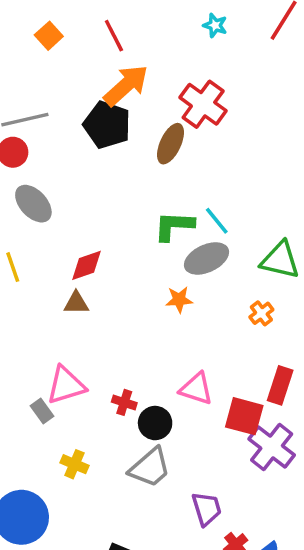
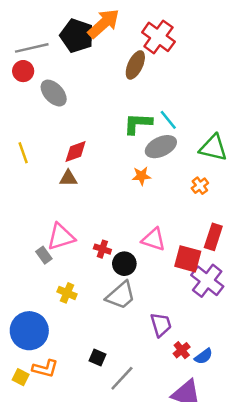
black pentagon: (107, 125) -> (77, 36), moved
gray ellipse: (33, 204) -> (54, 93), moved

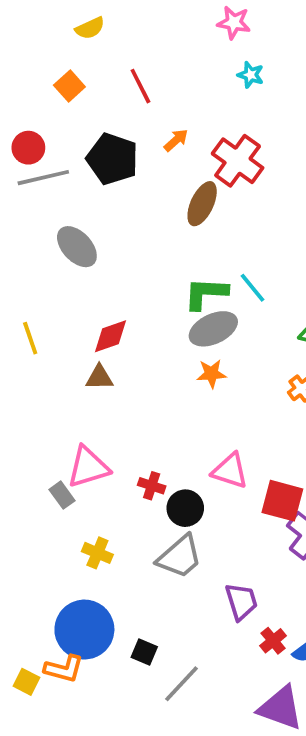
orange arrow: (104, 24) -> (176, 140), moved, size x0.5
red circle: (23, 71) -> (28, 148), moved
gray ellipse: (161, 147) -> (213, 329), moved
blue circle: (29, 331) -> (84, 630), moved

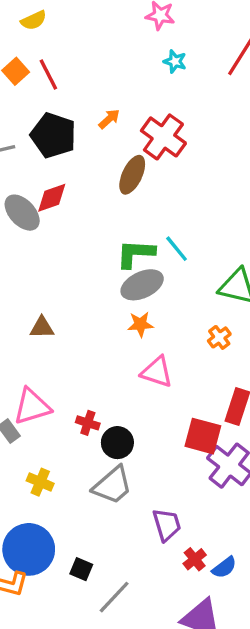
red line: (140, 86) -> (48, 75), moved
red diamond: (111, 336) -> (52, 198), moved
pink triangle: (230, 471) -> (157, 372), moved

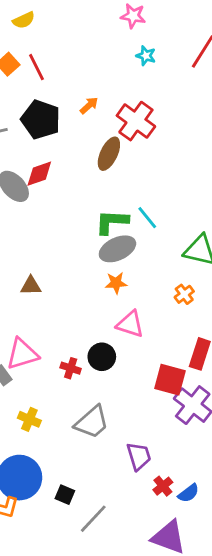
black circle: (117, 443) -> (102, 357), moved

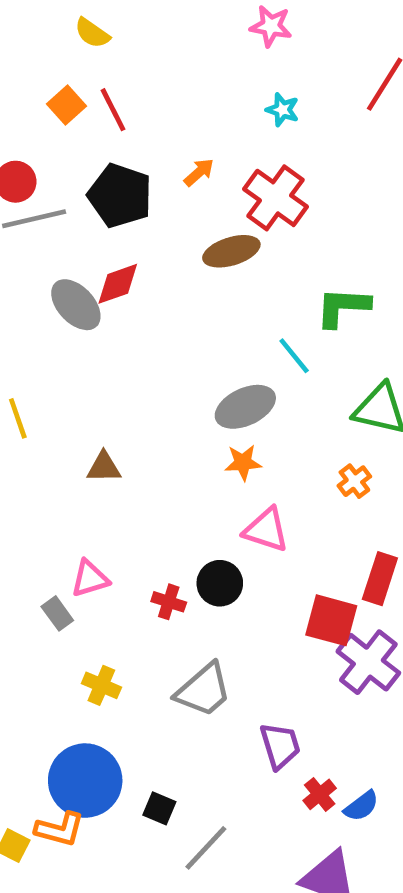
yellow semicircle: (24, 20) -> (92, 33), turned 60
cyan star: (146, 56) -> (282, 110), moved
brown ellipse: (109, 154) -> (231, 251), turned 48
green L-shape: (112, 222) -> (343, 307), moved
pink triangle: (22, 354) -> (90, 579), size x0.7

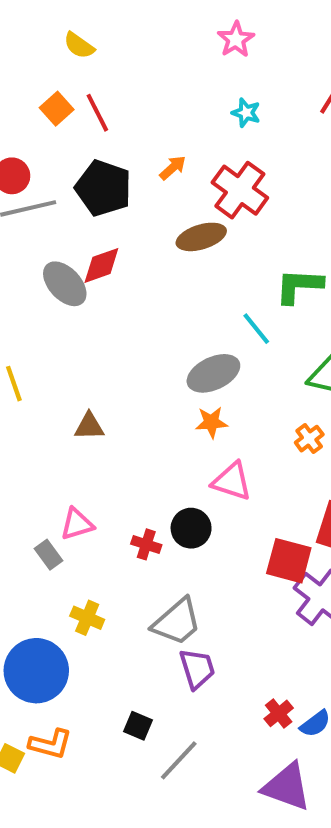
pink star: (271, 26) -> (236, 39), turned 30
purple trapezoid: (280, 746) -> (197, 669), moved
blue circle: (85, 781) -> (36, 671), moved

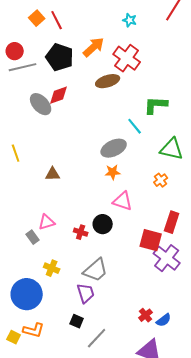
orange arrow: (173, 168) -> (94, 47), size x1.6
purple trapezoid: (197, 669) -> (86, 293), moved

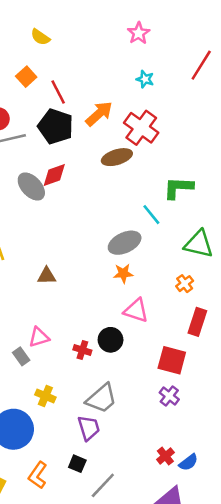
red line: (57, 20) -> (58, 92), moved
red rectangle: (172, 222) -> (197, 322), moved
purple cross: (167, 258) -> (169, 396), moved, size x0.6
orange L-shape: (34, 330) -> (38, 475), moved, turned 110

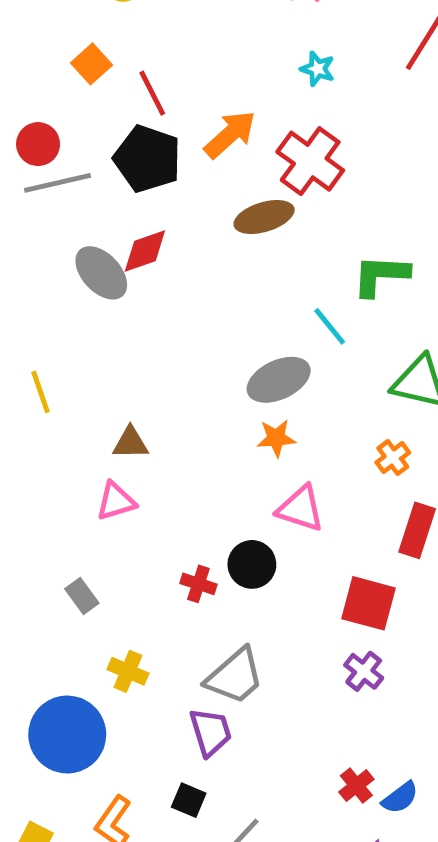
pink triangle: (39, 337) -> (116, 501), moved

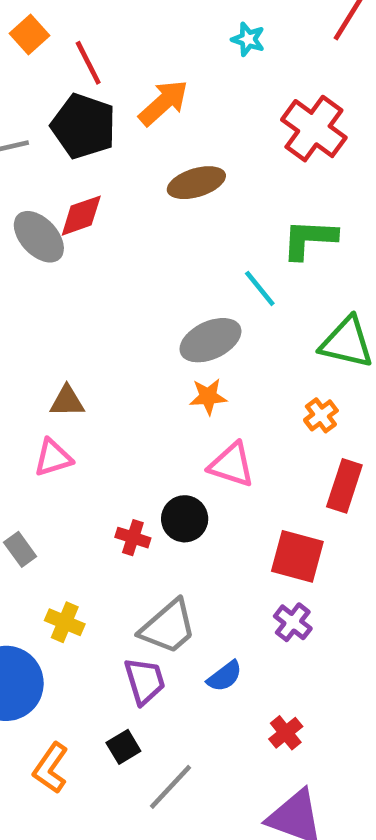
red cross: (310, 161) -> (314, 129), moved
blue semicircle: (400, 798) -> (225, 676), moved
black square: (189, 800) -> (123, 747), turned 36

